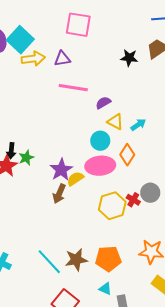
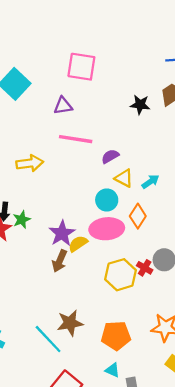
yellow arrow: (33, 59) -> (30, 163), moved
brown star: (76, 260) -> (70, 323), moved

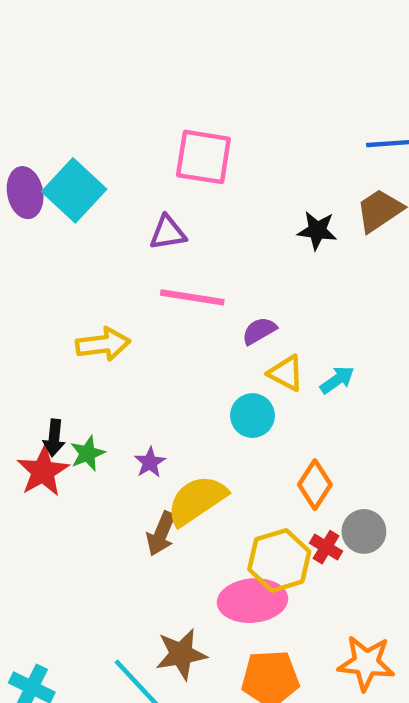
orange diamond: (138, 216) -> (315, 485), moved
pink ellipse: (107, 229) -> (252, 601), moved
purple star: (62, 233) -> (150, 462), moved, size x0.6
yellow semicircle: (78, 244) -> (197, 500), size x1.6

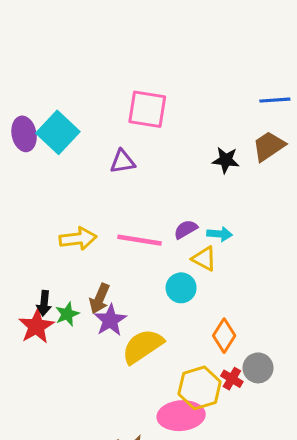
pink line: (192, 297) -> (139, 240), moved
cyan arrow: (337, 380) -> (220, 234), moved, turned 40
purple star: (150, 462) -> (110, 320), size x1.5
brown arrow: (161, 534) -> (99, 299), moved

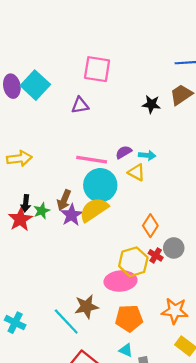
yellow arrow: (78, 239) -> (19, 159), moved
cyan circle: (181, 288) -> (100, 185), moved, size x1.6
yellow semicircle: (143, 346) -> (94, 210), moved

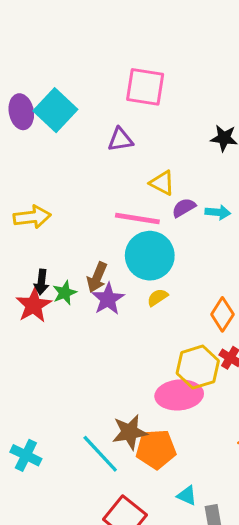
yellow triangle: (136, 172) -> (162, 183), moved
yellow semicircle: (94, 210) -> (157, 297), moved, size x0.5
orange pentagon: (129, 318) -> (156, 449), moved

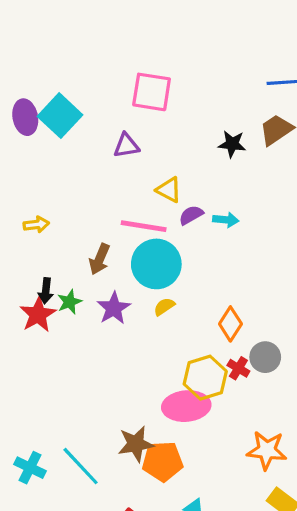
yellow arrow: (32, 217) -> (36, 225), size x0.7
brown arrow: (97, 277) -> (99, 259), moved
cyan line: (100, 454) -> (81, 466), moved

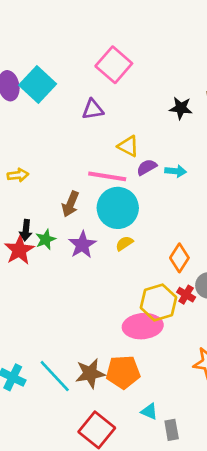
pink square: (152, 92) -> (114, 65), turned 32
brown star: (136, 444) -> (90, 373), moved

